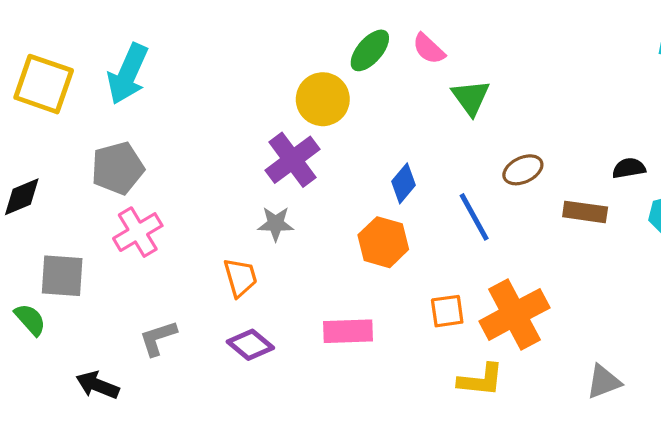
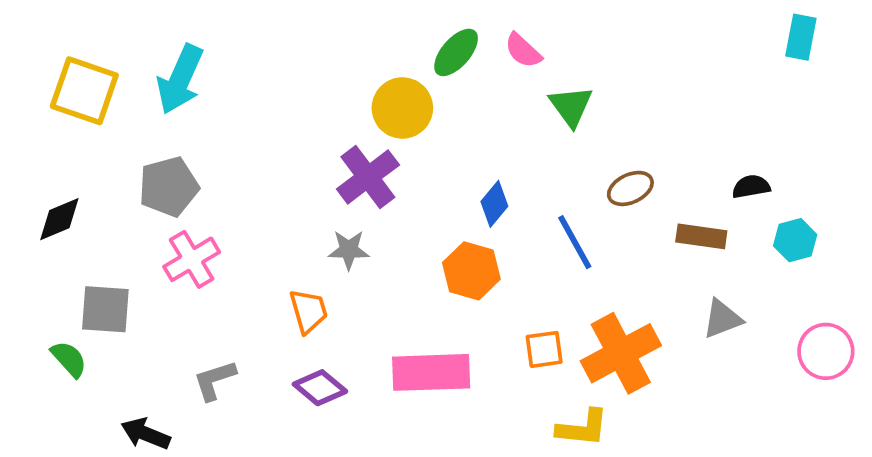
pink rectangle: (348, 331) -> (431, 372), size x1.4
gray triangle: (604, 382) -> (722, 319), moved

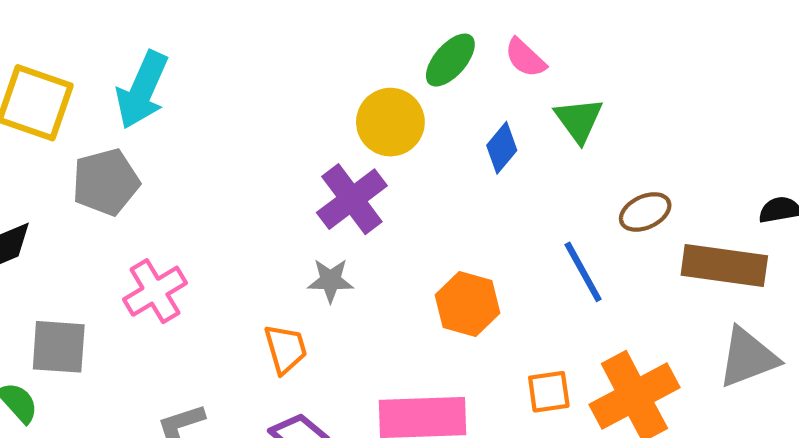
gray pentagon: (169, 187) -> (106, 182), moved
blue diamond: (494, 204) -> (502, 148), moved
brown rectangle: (701, 236) -> (724, 265), size x1.5
gray triangle: (722, 319) -> (748, 358), size x1.4

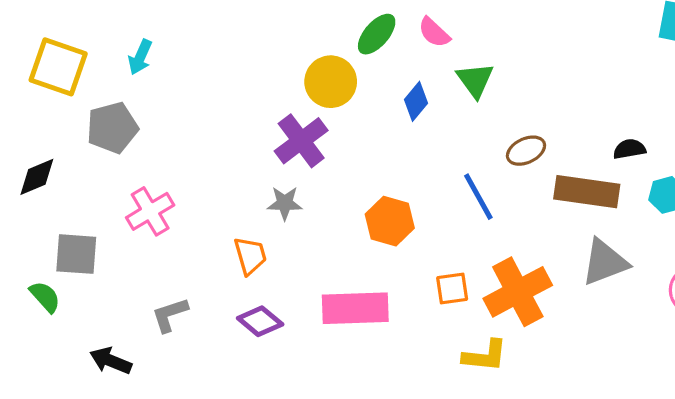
cyan arrow: (142, 90) -> (140, 57), size x0.6

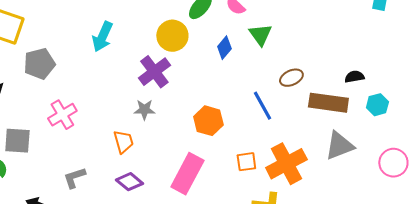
cyan arrow: (140, 57) -> (102, 37), moved, size x1.4
pink rectangle: (355, 308) -> (187, 174), turned -60

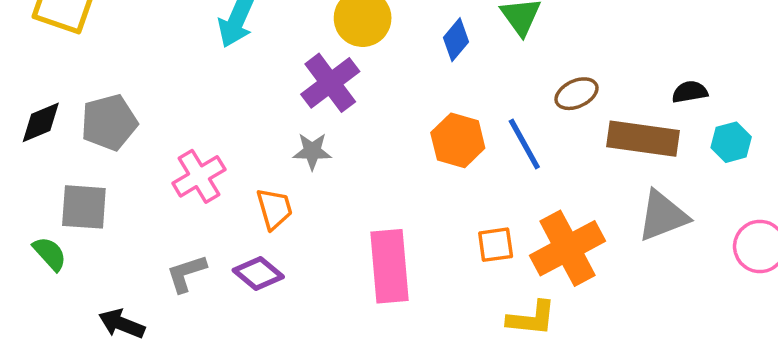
gray pentagon: (39, 64) -> (109, 122), moved
pink cross: (62, 115) -> (199, 176), moved
orange hexagon: (208, 121) -> (458, 140), moved
pink rectangle: (187, 174) -> (390, 266), turned -33
purple diamond: (129, 182) -> (258, 273), moved

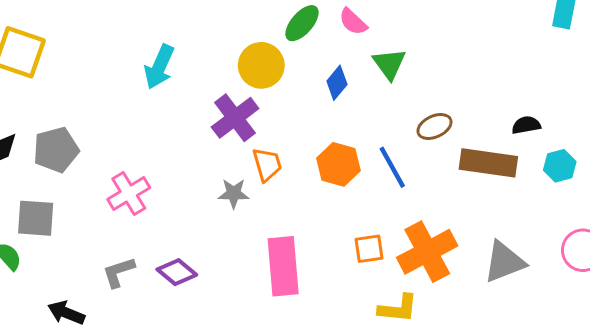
gray star: (312, 151) -> (234, 193), moved
orange trapezoid: (274, 209) -> (267, 164), moved
gray triangle: (663, 216) -> (504, 262), moved

